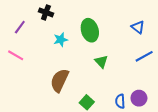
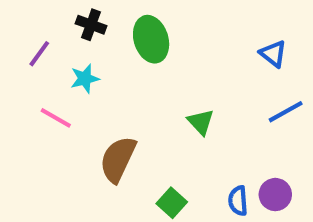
green ellipse: (90, 30) -> (151, 39), moved
cyan star: (61, 40) -> (85, 79), moved
pink line: (16, 55) -> (56, 118), moved

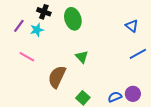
cyan star: (85, 79) -> (37, 30), moved
green triangle: (201, 122) -> (82, 57), moved
blue semicircle: (238, 201) -> (115, 97), turned 72

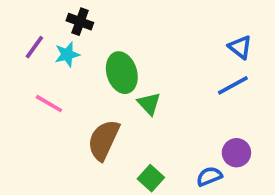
green ellipse: (73, 19) -> (122, 73), moved
blue line: (138, 54) -> (233, 85), moved
purple circle: (133, 94) -> (236, 153), moved

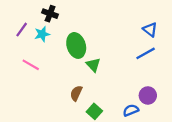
brown semicircle: (104, 140) -> (76, 93), moved, size x0.6

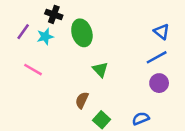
green ellipse: (76, 45) -> (82, 33), moved
purple circle: (148, 95) -> (159, 83), moved

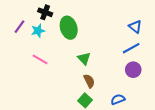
pink line: (33, 70) -> (40, 59), moved
brown semicircle: (82, 100) -> (89, 81), moved, turned 128

